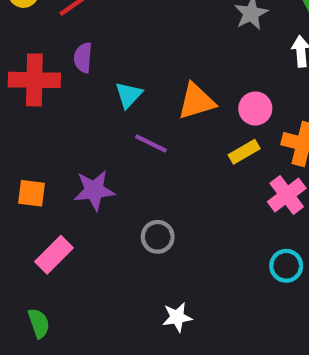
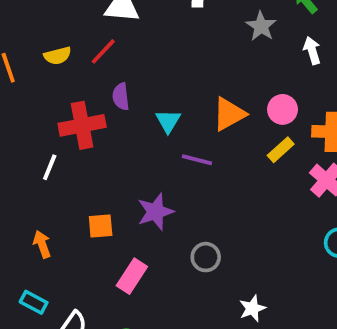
gray circle: (158, 237) -> (206, 257), moved

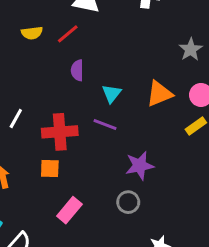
gray star: (261, 26) -> (191, 49), moved
red cross: (82, 125) -> (60, 132), moved
purple line: (197, 160) -> (105, 124), moved
purple star: (155, 212) -> (140, 166), moved

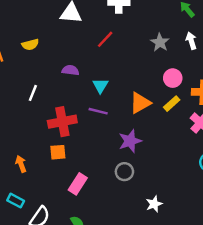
red line: (68, 34) -> (105, 39), moved
purple semicircle: (77, 70) -> (70, 70), turned 105
orange triangle: (159, 94) -> (140, 103), moved
white line: (16, 119) -> (33, 93), moved

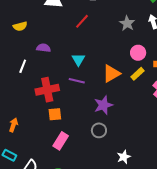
purple semicircle: (70, 70) -> (44, 48), moved
orange square: (58, 152) -> (55, 114), moved
orange arrow: (21, 164) -> (13, 125), turned 40

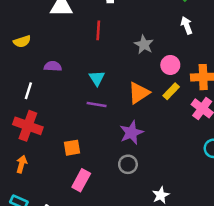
red line: (82, 21) -> (98, 30), turned -35
gray star: (127, 23) -> (144, 45), moved
red cross: (47, 90) -> (28, 126), moved, turned 35

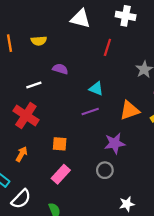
cyan triangle: (97, 78) -> (96, 89), turned -48
white line: (28, 91) -> (34, 85), turned 40
purple line: (97, 104) -> (90, 111), turned -42
orange arrow: (22, 164) -> (22, 154), moved

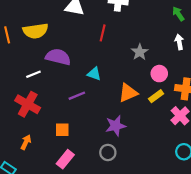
yellow semicircle: (39, 41) -> (35, 31), size x1.6
purple semicircle: (60, 69) -> (58, 57), size x1.6
purple line: (90, 111) -> (77, 96), moved

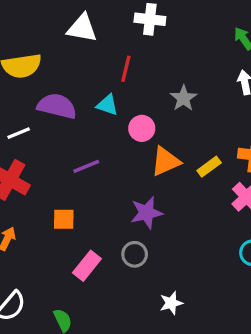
cyan triangle: (94, 74) -> (107, 105), moved
pink circle: (159, 74) -> (142, 128), moved
pink rectangle: (65, 159) -> (87, 266), moved

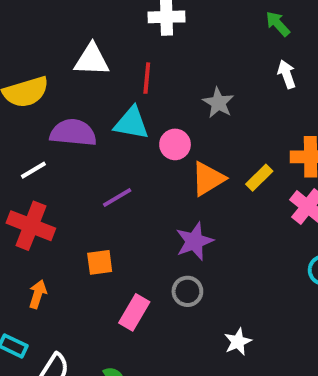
white triangle: (82, 28) -> (92, 60), moved
cyan triangle: (107, 105) -> (131, 123), size x1.4

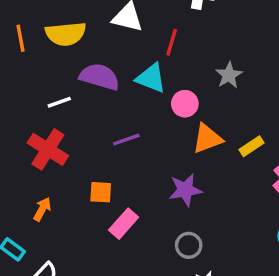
gray circle: (187, 291) -> (189, 245), moved
pink rectangle: (134, 312) -> (124, 224), moved

